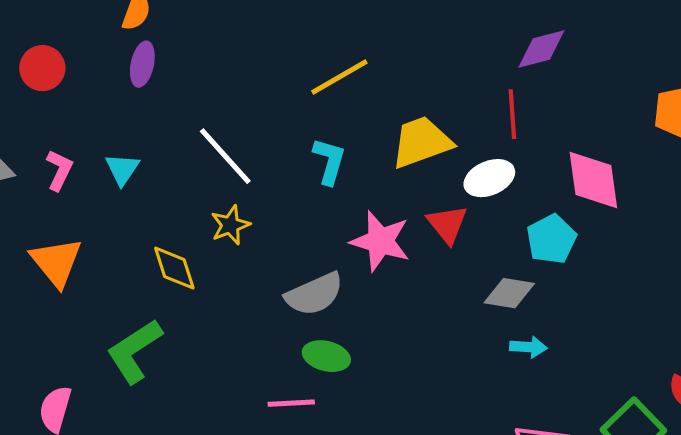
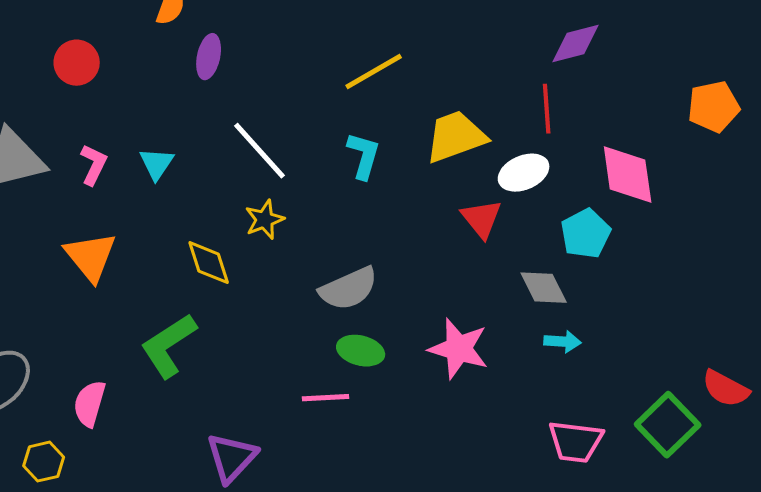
purple ellipse: (142, 64) -> (209, 57), moved
pink star: (380, 241) -> (459, 349), moved
gray diamond: (509, 293) -> (544, 288), turned 54

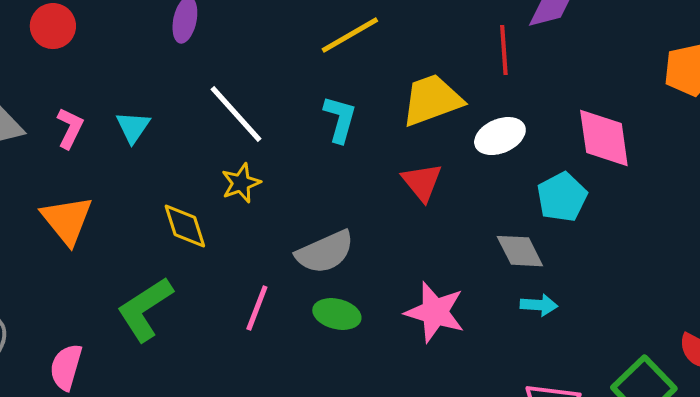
red line: (547, 109) -> (504, 50), moved
red triangle: (482, 219) -> (422, 182), moved
pink line: (326, 398) -> (257, 308), moved, turned -66

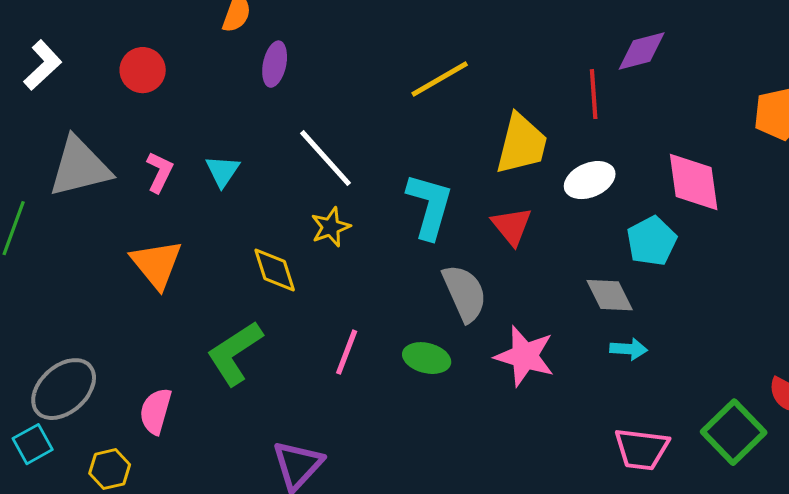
yellow trapezoid: (432, 100) -> (522, 144), turned 124
cyan L-shape: (340, 119) -> (430, 206), moved, size x1.4
gray semicircle: (325, 252) -> (465, 293), moved, turned -90

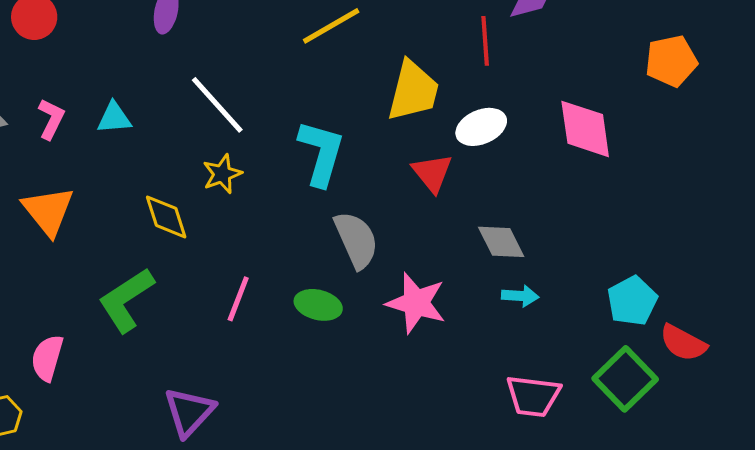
cyan triangle: (223, 171) -> (114, 118), turned 51
red triangle: (512, 226) -> (432, 173), moved
cyan pentagon: (652, 241) -> (632, 301), moved

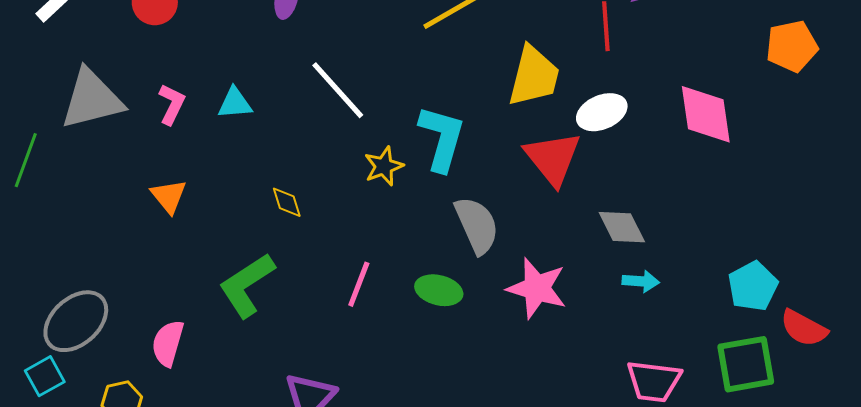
red triangle: (432, 173) -> (553, 158), size x1.4
yellow star: (222, 174) -> (384, 166), moved
orange triangle: (48, 211) -> (169, 196), size x0.7
yellow diamond: (166, 217) -> (287, 202), size x0.7
green square: (625, 379) -> (746, 364), turned 34

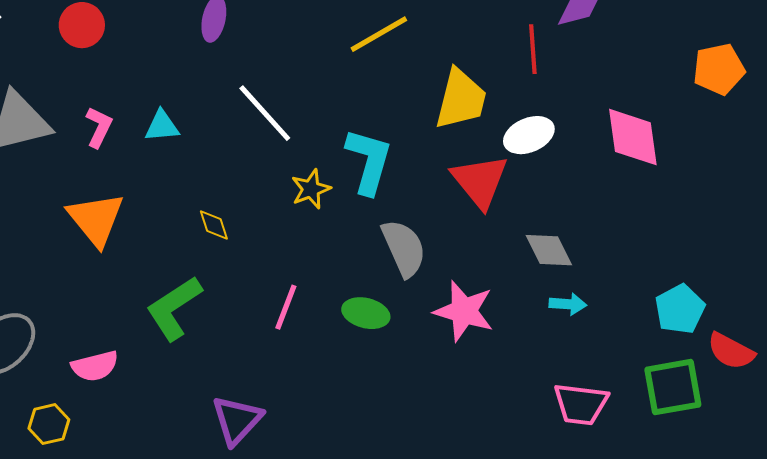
orange triangle: (169, 196) -> (96, 219), size x1.6
pink semicircle: (168, 343) -> (95, 366), turned -120

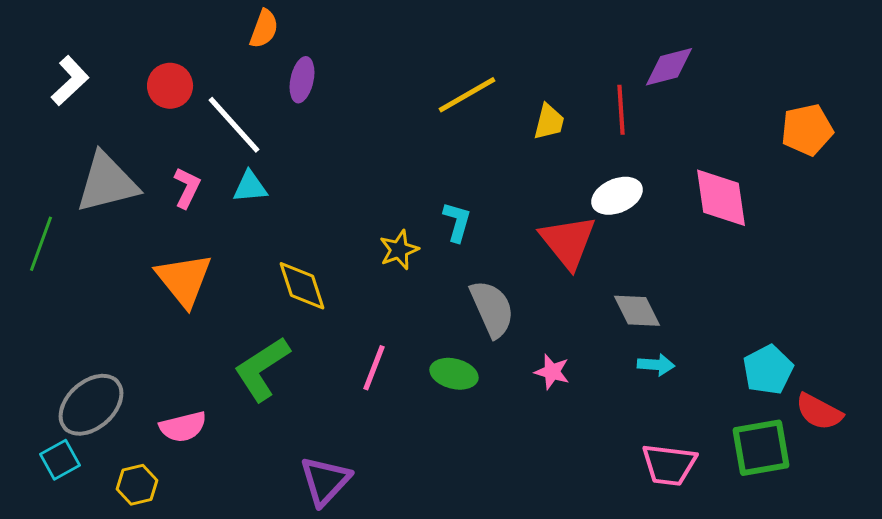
yellow trapezoid: (461, 99) -> (549, 122), moved, size x0.6
white line: (265, 113) -> (234, 125), moved
cyan L-shape: (369, 161) -> (457, 222), size x0.6
yellow diamond: (214, 225) -> (302, 286), size x1.6
pink star: (464, 311) -> (552, 372), size x0.6

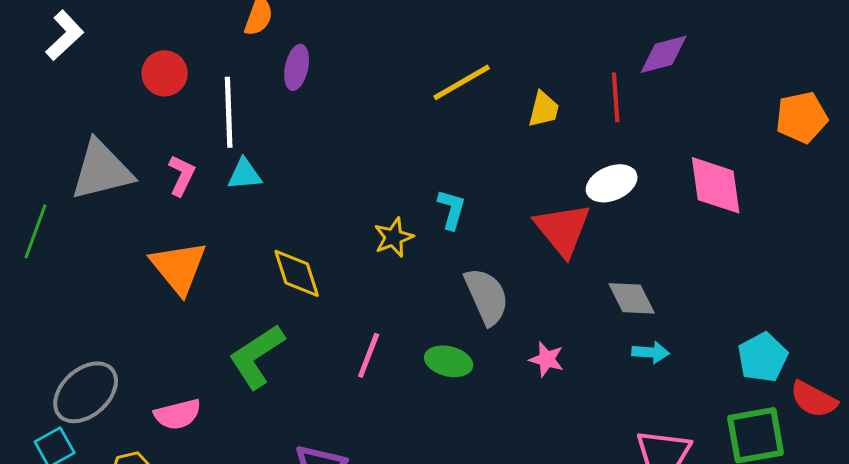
white L-shape: (70, 81) -> (65, 35), moved
white line: (234, 125) -> (229, 112), turned 40

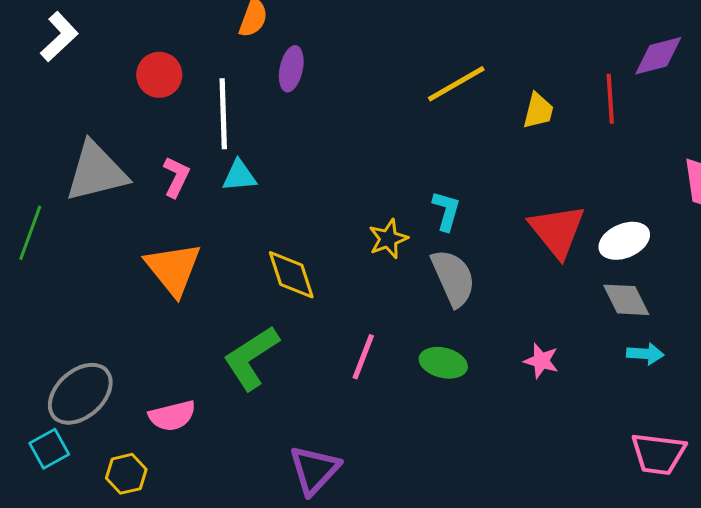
white ellipse: (612, 183) -> (624, 241), moved
gray semicircle: (487, 296) -> (453, 278), moved

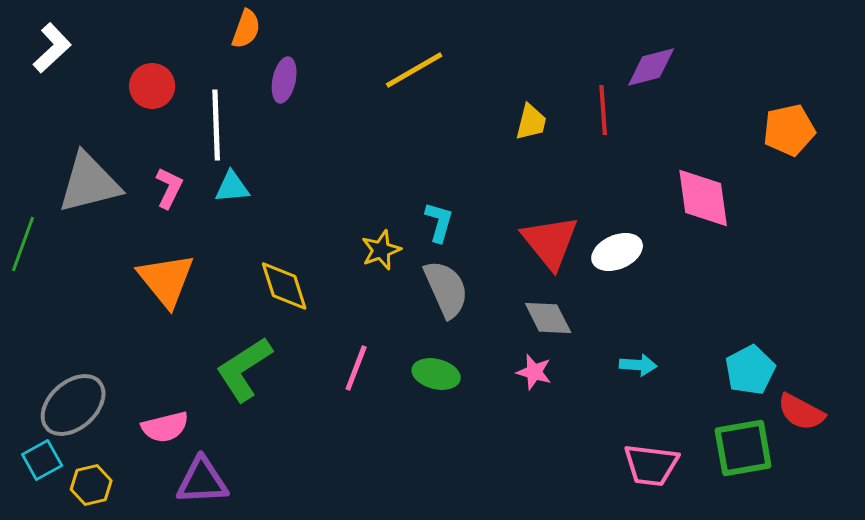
yellow line: (456, 84) -> (414, 70), moved
gray diamond: (626, 300) -> (548, 318), moved
purple triangle: (314, 470) -> (202, 481), moved, turned 44
yellow hexagon: (126, 474) -> (91, 485), moved

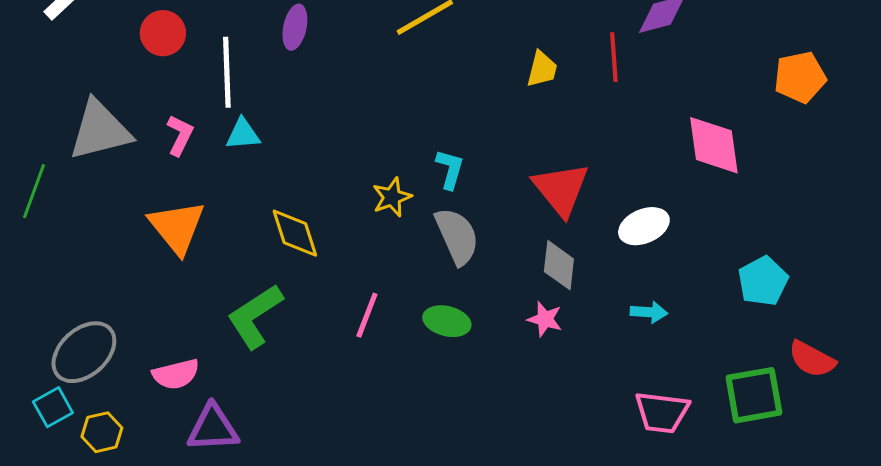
white ellipse: (617, 252) -> (644, 226), moved
gray diamond: (548, 318) -> (559, 265), turned 33
cyan pentagon: (750, 370) -> (763, 281), moved

